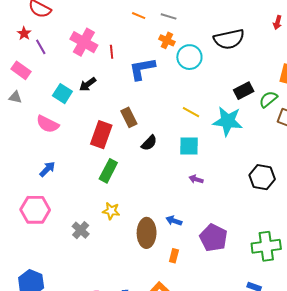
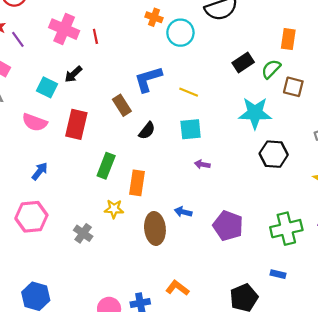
blue L-shape: (142, 69) -> (148, 79), moved
cyan star: (228, 121) -> (255, 113), moved
red rectangle: (101, 135) -> (76, 124), moved
orange rectangle: (174, 256) -> (137, 183), moved, size x1.6

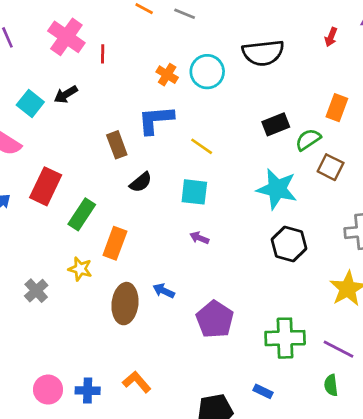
orange cross: (154, 17) -> (167, 75), moved
red rectangle: (76, 124) -> (46, 186), moved

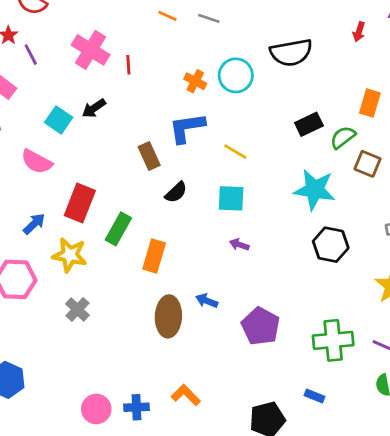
yellow star: (80, 269) -> (70, 255), moved, size x1.4

